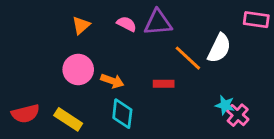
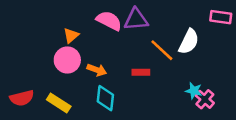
pink semicircle: (127, 24) -> (109, 21), size x1.5
orange triangle: (81, 25) -> (71, 35), moved

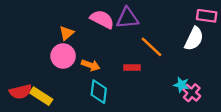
white semicircle: (189, 42) -> (194, 39), moved
yellow rectangle: (59, 103) -> (41, 96), moved

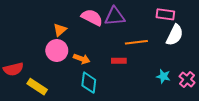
pink rectangle: (207, 16) -> (165, 14), moved
orange line: (152, 47) -> (136, 42), turned -50
red semicircle: (21, 92) -> (13, 69), moved
pink cross: (192, 93) -> (187, 79), moved

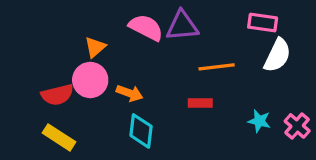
red rectangle: (119, 61) -> (200, 103), moved
red semicircle: (13, 69) -> (57, 95), moved

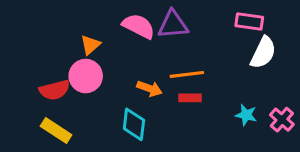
orange line: (217, 67) -> (187, 74), moved
orange arrow: (130, 93) -> (150, 88), moved

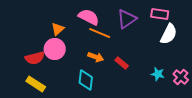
purple triangle: (173, 25) -> (127, 19), moved, turned -30
orange line: (187, 74) -> (100, 33), moved, turned 30
red rectangle: (190, 98) -> (122, 63), turned 40

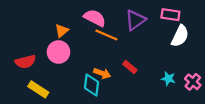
orange arrow: (96, 57) -> (102, 73), moved
red semicircle: (35, 58) -> (25, 62), moved

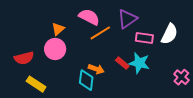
pink rectangle: (170, 15) -> (144, 38), moved
orange line: (106, 35) -> (100, 33), turned -55
cyan star: (168, 79) -> (139, 63), moved, size x1.5

